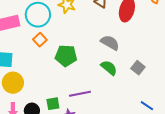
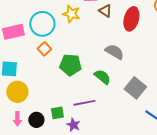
green semicircle: (109, 68) -> (102, 77), moved
gray square: (138, 68) -> (135, 88), moved, size x1.5

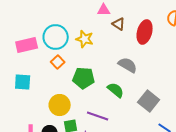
yellow star: (71, 14) -> (85, 39), moved
yellow circle: (17, 92) -> (60, 105), moved
purple line: (84, 103) -> (98, 116), turned 30

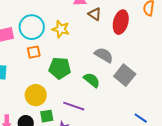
orange square: (58, 62) -> (34, 52), turned 32
gray square: (149, 101) -> (125, 75), moved

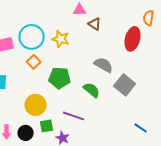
red ellipse: (121, 22) -> (133, 39), moved
orange square: (34, 52) -> (34, 62), turned -32

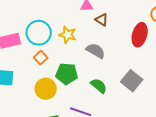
gray semicircle: (104, 65) -> (96, 51), moved
yellow circle: (36, 105) -> (46, 89), moved

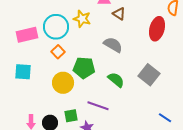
yellow star: (68, 35) -> (82, 19), moved

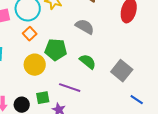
gray square: (149, 75) -> (122, 71), moved

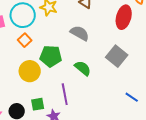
gray square: (122, 71) -> (117, 56), moved
purple line: (70, 88) -> (65, 94), turned 60
blue line: (137, 100) -> (132, 97), moved

